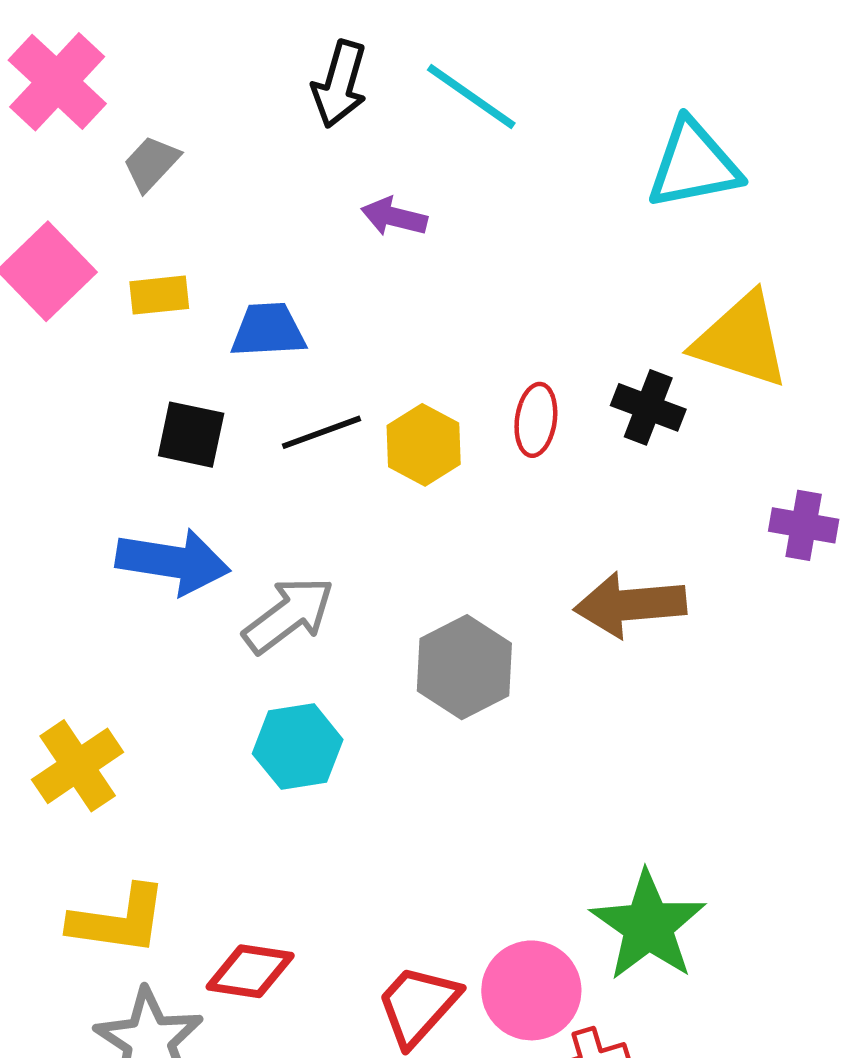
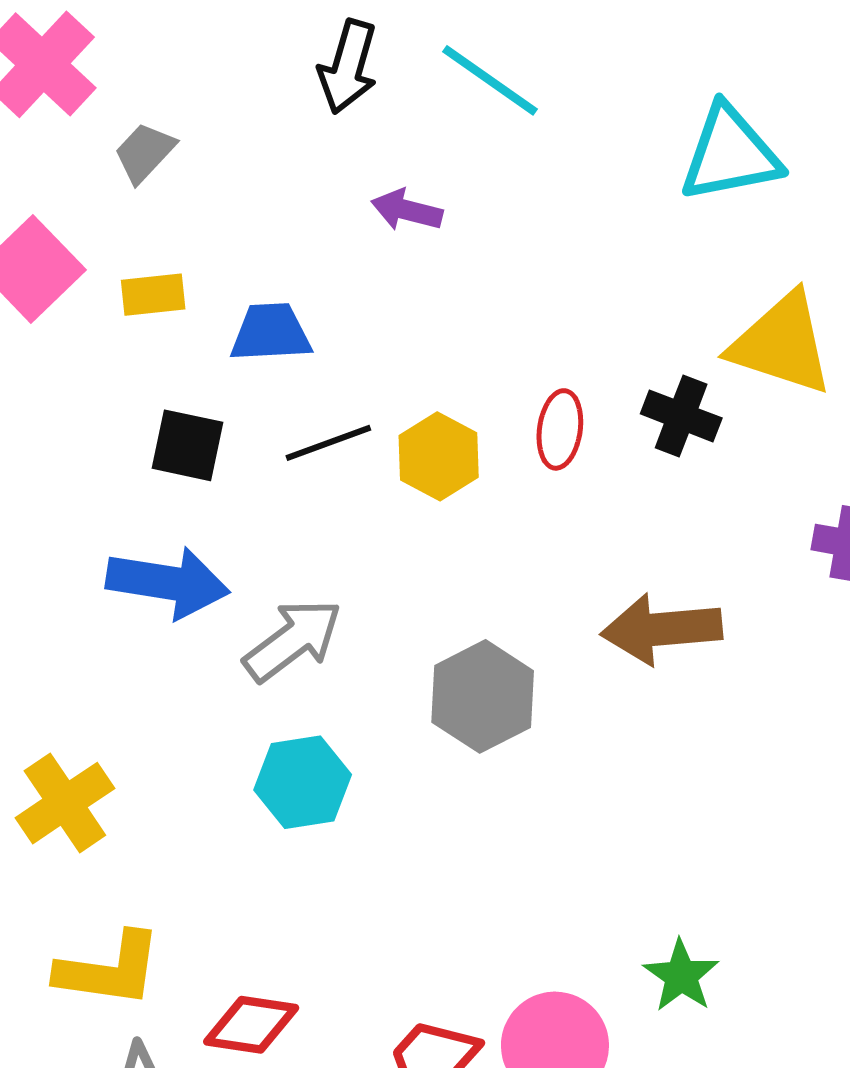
green star: (648, 926) -> (681, 976), size x0.6

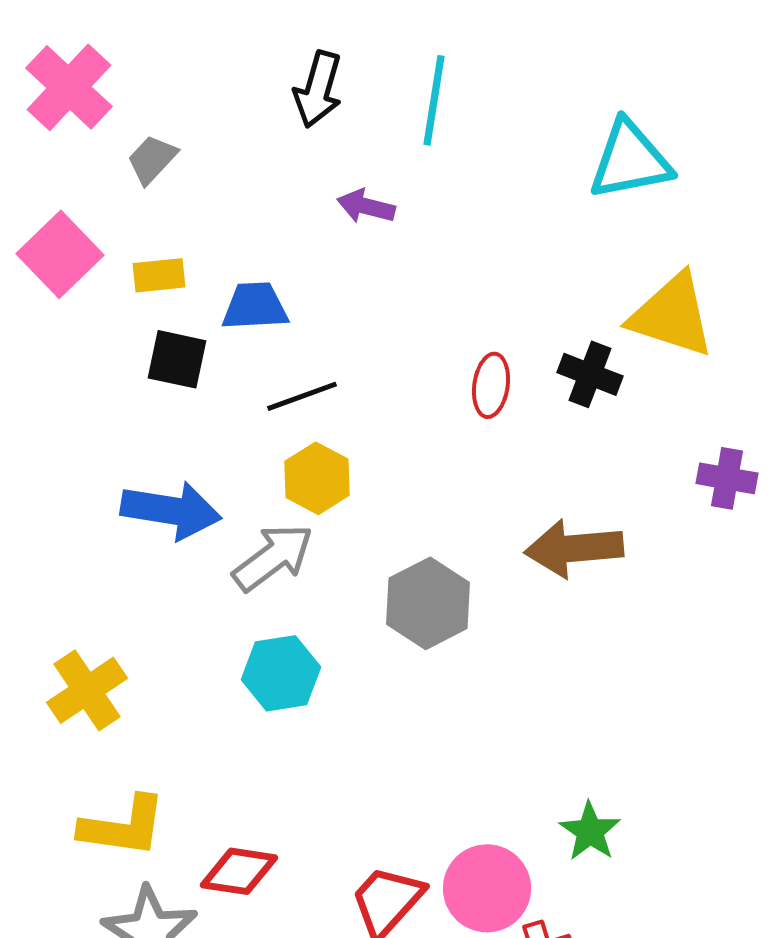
cyan line: (490, 80) -> (434, 100), turned 64
black square: (187, 445) -> (177, 359), moved
yellow hexagon: (439, 456) -> (317, 478), moved

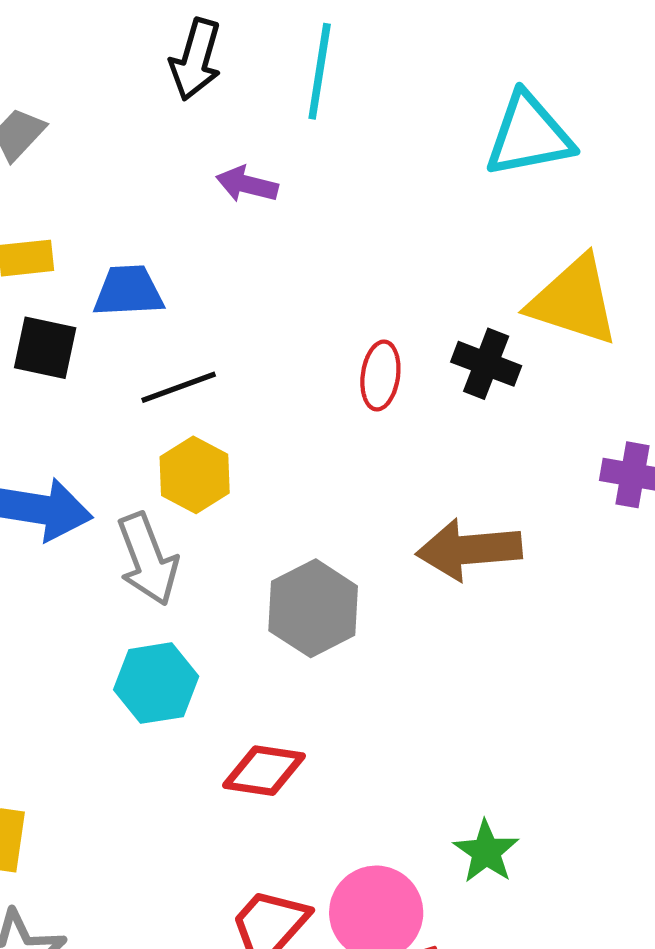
gray arrow: (273, 557) -> (148, 559), turned 106
red diamond: (239, 871) -> (264, 771), moved

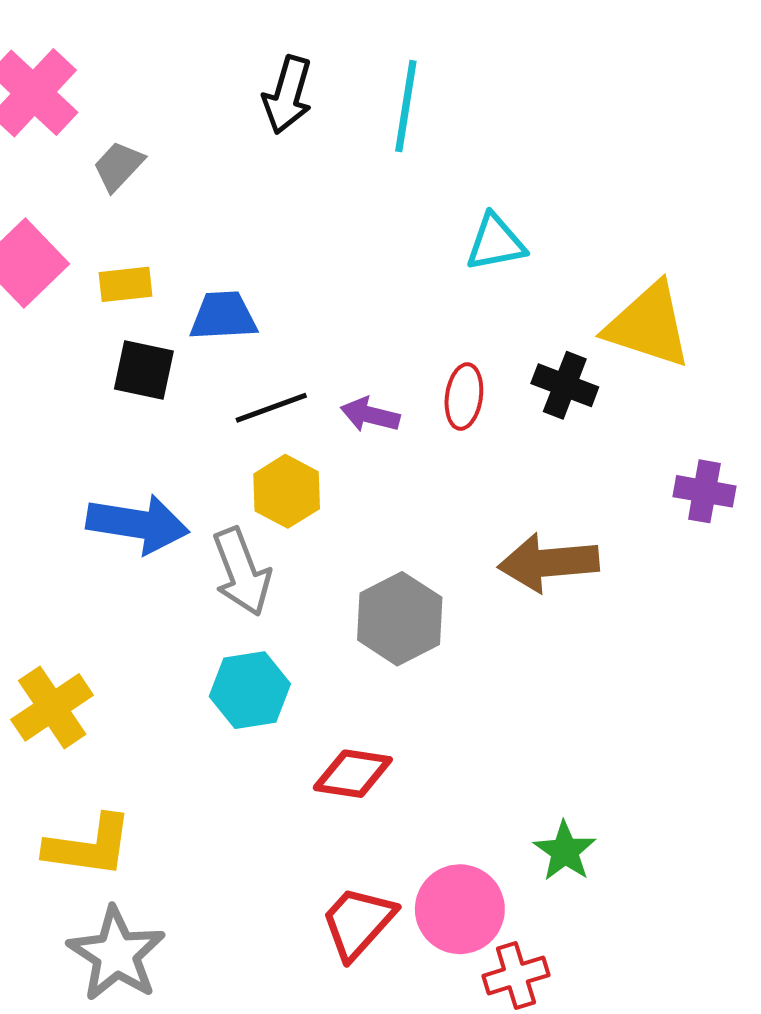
cyan triangle: (529, 135) -> (496, 243), moved, size x0.7
purple arrow: (247, 184) -> (370, 415), moved

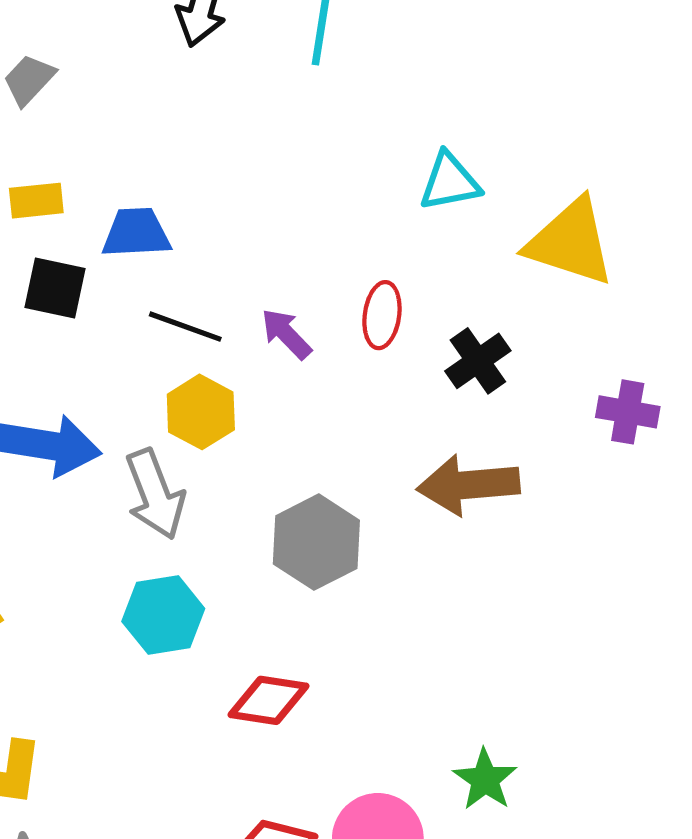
cyan triangle: (496, 243) -> (450, 182), moved
black cross: (565, 385) -> (478, 361), moved, turned 34
black line: (271, 408) -> (185, 327), turned 40
purple arrow: (370, 415) -> (286, 334), turned 32

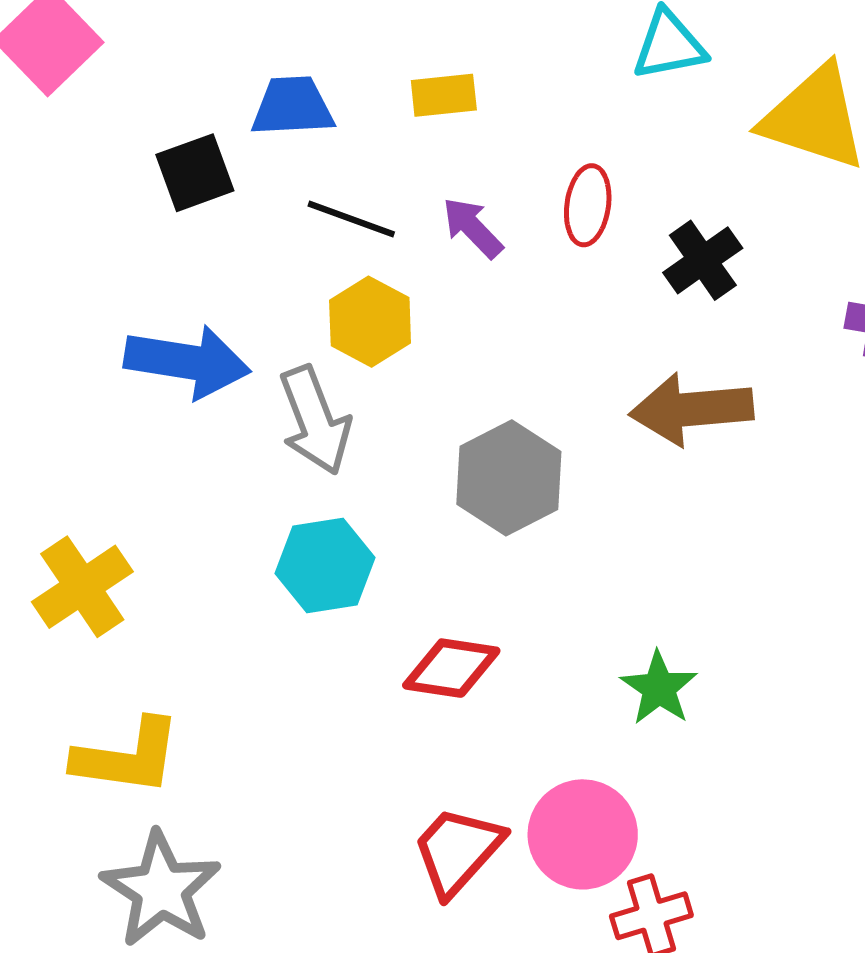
yellow rectangle: (36, 201) -> (444, 95), moved
black square: (55, 288) -> (195, 173), turned -32
green star: (485, 780) -> (659, 688), moved

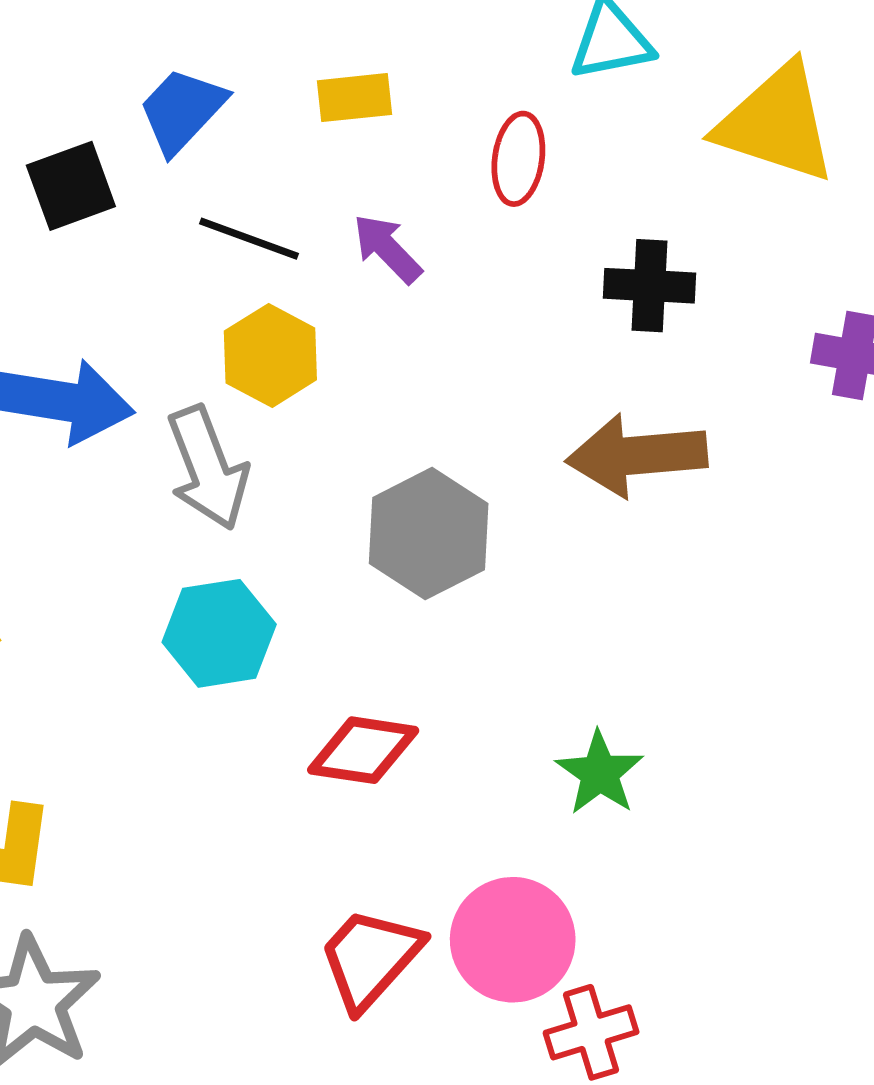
blue trapezoid: (292, 106) -> (182, 110), turned -44
red ellipse: (588, 205) -> (518, 159), moved
black cross: (703, 260) -> (649, 286), turned 38

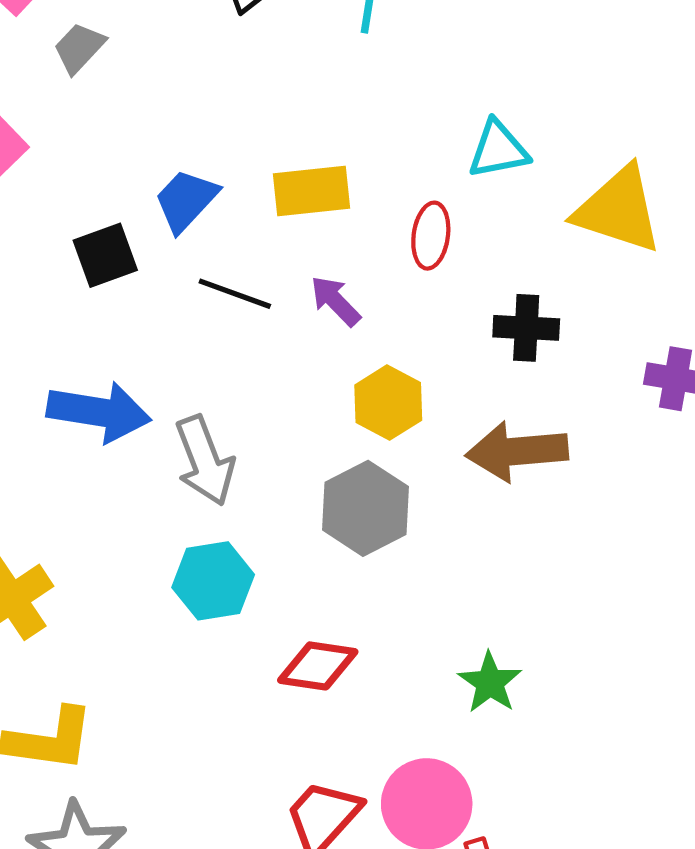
yellow rectangle: (355, 98) -> (312, 191), size x1.4
yellow hexagon: (270, 355) -> (388, 403), moved

